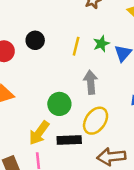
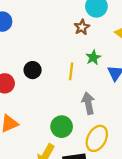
green star: (101, 44) -> (93, 57), moved

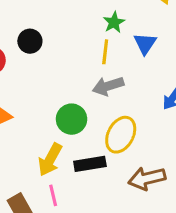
yellow line: (71, 71) -> (105, 52), moved
gray arrow: (88, 103) -> (108, 86), turned -95

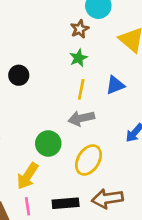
green star: (114, 22) -> (78, 58), moved
blue triangle: (145, 44) -> (115, 85), turned 30
black rectangle: (90, 164) -> (66, 203), moved

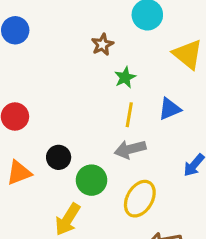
brown star: (80, 29) -> (102, 45), moved
black circle: (19, 75) -> (59, 157), moved

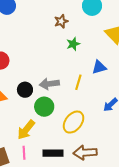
yellow line: (129, 115) -> (78, 82), moved
gray arrow: (130, 149) -> (49, 84), moved

